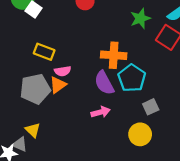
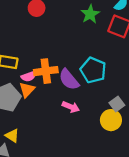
orange cross: (114, 55) -> (46, 71), moved
gray square: (151, 107) -> (117, 104), moved
pink arrow: (101, 112) -> (71, 107), turned 49

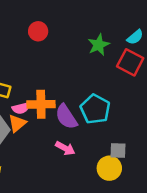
gray square: (117, 104) -> (118, 150), turned 32

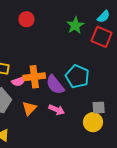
orange triangle: (17, 123) -> (29, 108), moved

